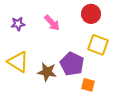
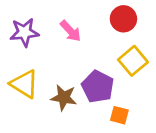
purple star: (18, 24) -> (24, 32), size x1.5
yellow square: (98, 45) -> (133, 61), turned 30

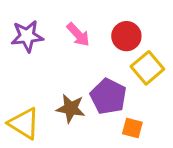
red circle: (123, 19) -> (126, 36), moved
yellow triangle: (24, 84) -> (24, 123), moved

